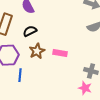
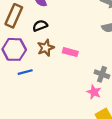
blue line: (20, 75) -> (25, 72), turned 64

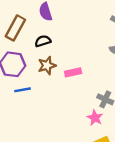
pink rectangle: (70, 52) -> (73, 72), turned -32

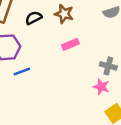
brown star: (47, 66) -> (64, 14), moved, turned -30

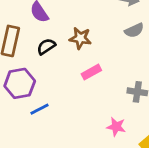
pink star: (101, 87) -> (116, 127), moved

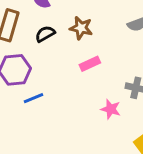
pink star: (116, 127) -> (111, 109), moved

